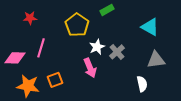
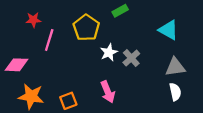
pink line: (41, 48) -> (49, 40), moved
pink arrow: (90, 68) -> (108, 92), moved
orange square: (55, 80) -> (68, 101), moved
white semicircle: (142, 84) -> (175, 92), moved

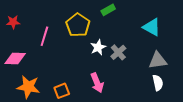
red star: (33, 20) -> (13, 22), moved

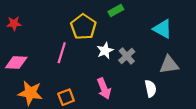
pink line: (44, 36) -> (62, 53), moved
white semicircle: (158, 83) -> (151, 89), moved

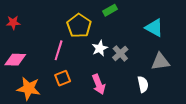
orange square: (66, 97) -> (63, 78), moved

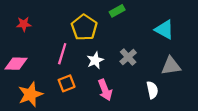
red star: (13, 23) -> (24, 24), moved
white star: (100, 48) -> (95, 60), moved
orange star: (29, 88) -> (30, 94), turned -30

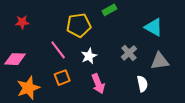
yellow pentagon: (84, 27) -> (79, 25), turned 30
pink line: (62, 54) -> (58, 50), turned -54
gray cross: (128, 57) -> (129, 53), moved

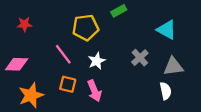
orange square: (62, 78) -> (68, 84), turned 35
pink arrow: (98, 84) -> (94, 91), moved
white semicircle: (142, 84) -> (166, 91), moved

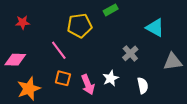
white star: (97, 61) -> (111, 78), moved
gray triangle: (173, 66) -> (173, 62), moved
white semicircle: (166, 91) -> (143, 86), moved

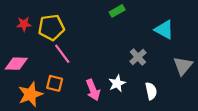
yellow pentagon: (80, 25) -> (51, 27), moved
gray triangle: (173, 62) -> (183, 66), turned -42
orange square: (63, 78) -> (55, 83), moved

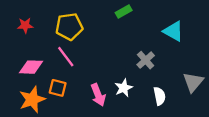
yellow pentagon: (51, 27) -> (69, 27), moved
pink diamond: (16, 64) -> (31, 67), moved
gray triangle: (183, 66) -> (193, 82), moved

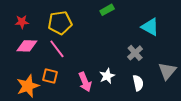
gray cross: (146, 60) -> (135, 53), moved
pink diamond: (31, 67) -> (27, 46), moved

